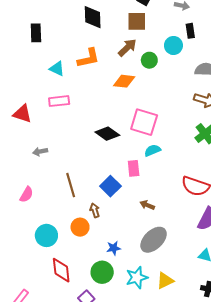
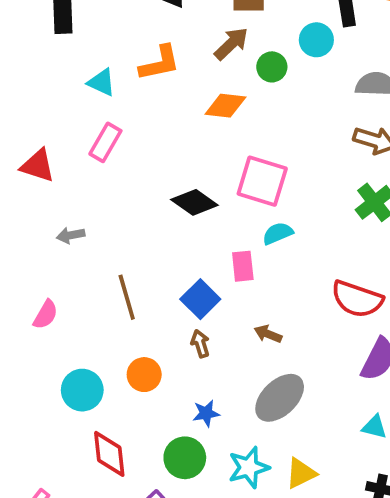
pink rectangle: (59, 101) -> (105, 142), turned -54
brown arrow: (95, 210) -> (200, 344), moved

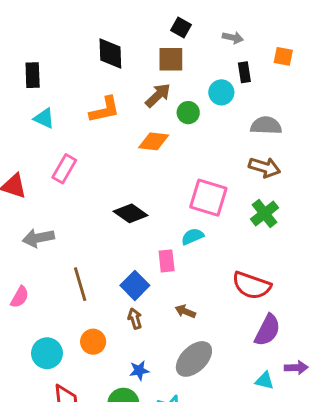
cyan triangle: (102, 82) -> (44, 118), moved
pink square: (262, 181) -> (208, 198), moved
gray arrow: (71, 235) -> (38, 238), size x1.5

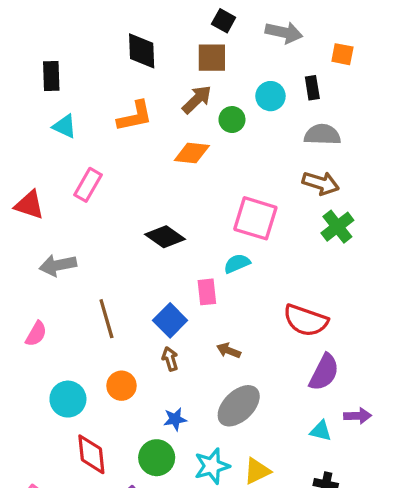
gray arrow: (233, 38) -> (284, 32), size x1.5
black rectangle: (244, 72) -> (312, 88), moved
green cross: (265, 213) -> (337, 227), moved

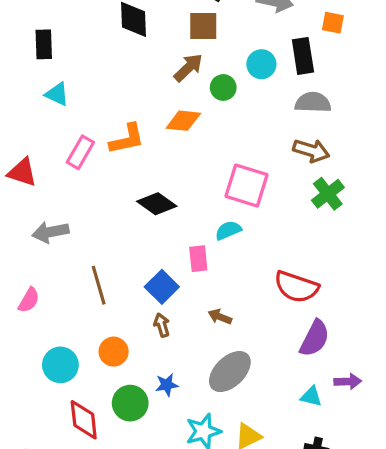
black rectangle: (312, 88) -> (303, 56), size x1.5
orange L-shape: (135, 116) -> (127, 139), moved
green circle: (157, 458) -> (130, 403), moved

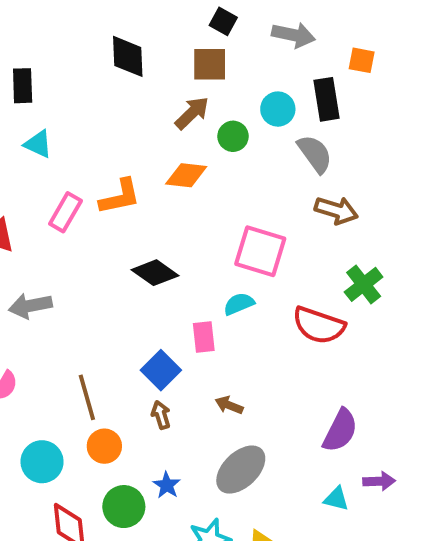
gray semicircle: (313, 102) -> (315, 154), moved, turned 52
green cross: (328, 194) -> (364, 284), moved
brown line: (99, 285) -> (87, 397), moved
red semicircle: (296, 287) -> (319, 325), moved
blue star: (167, 385) -> (167, 485), turned -30

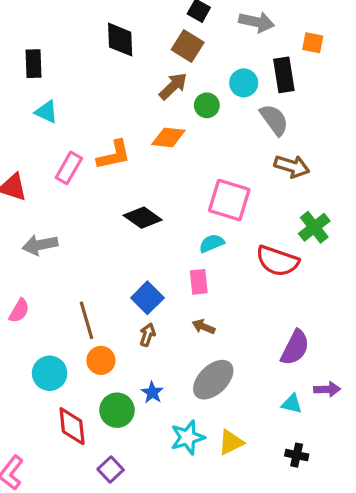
brown square: (210, 64) -> (188, 46), turned 32
pink rectangle: (204, 337) -> (199, 282), moved
brown arrow: (161, 415) -> (147, 335), turned 35

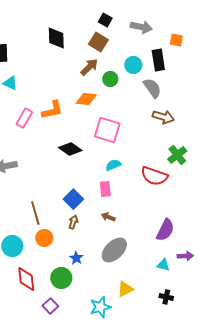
pink square: (229, 200) -> (107, 130), moved
green circle: (117, 410) -> (61, 278), moved
cyan star: (188, 437) -> (100, 307), moved

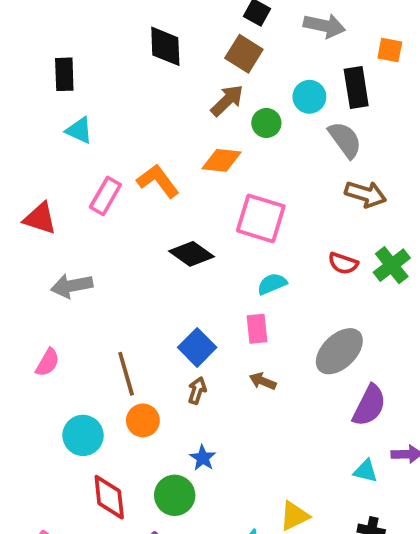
orange L-shape: (52, 110) -> (158, 181), turned -115
red semicircle: (154, 176) -> (343, 263), moved, size x0.6
gray ellipse: (114, 250) -> (339, 351), moved

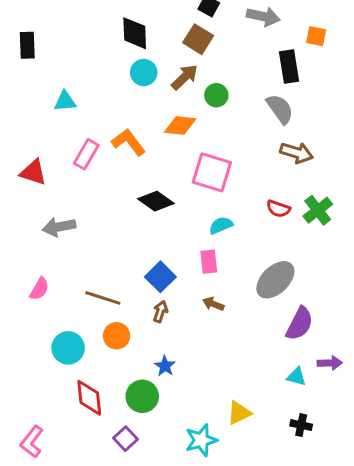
black rectangle: (64, 74) -> (27, 45), moved
cyan circle: (309, 97) -> (144, 73), moved
cyan triangle: (79, 130) -> (65, 101), turned -30
brown line: (126, 374) -> (103, 298), turned -56

